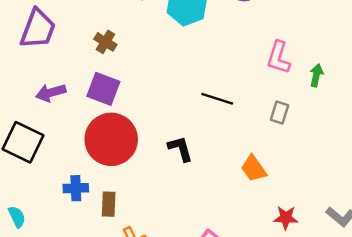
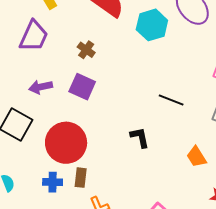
red circle: (111, 139) -> (66, 143), moved
blue cross: (76, 188) -> (53, 182), moved

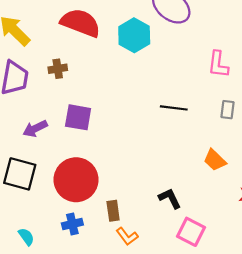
brown cross: (86, 50) -> (58, 69), moved, turned -30
black L-shape: (140, 137) -> (170, 198), moved
brown rectangle: (81, 178) -> (113, 211), moved

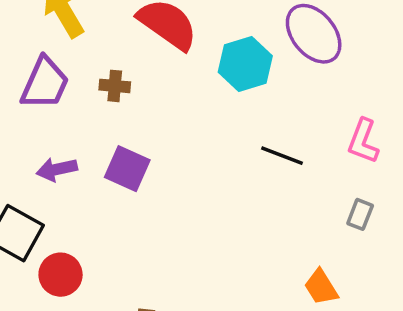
black line: (174, 108) -> (282, 156), moved
red circle: (76, 180) -> (61, 275), moved, size x0.6

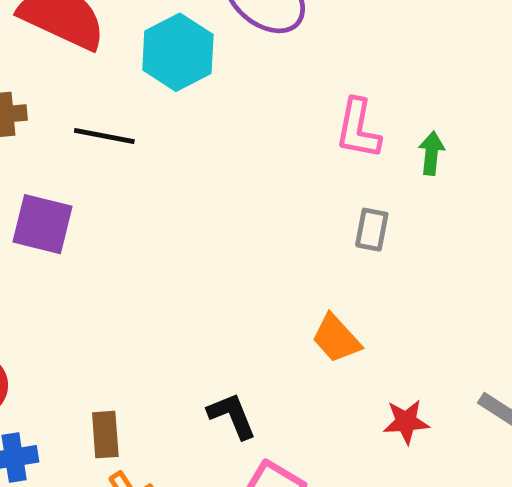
black line: (282, 156) -> (104, 136), moved

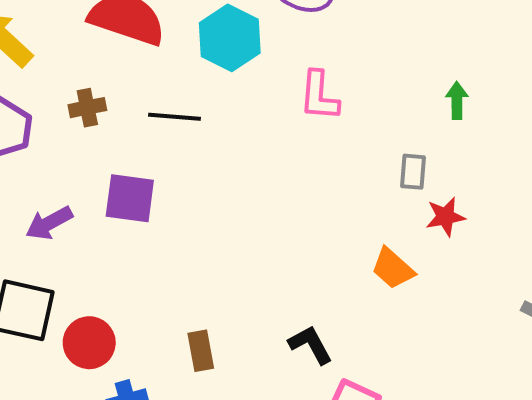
pink L-shape: (358, 129) -> (319, 96), moved
red star: (406, 422) -> (445, 217), moved
brown rectangle: (105, 435) -> (201, 351), moved

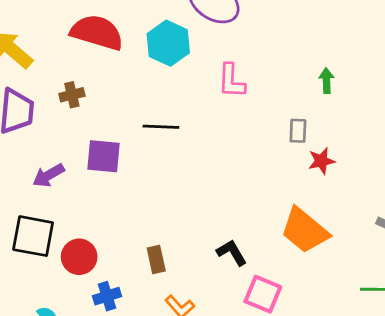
black line: (174, 117) -> (161, 127), moved
orange trapezoid: (393, 268) -> (305, 230), moved, size x1.6

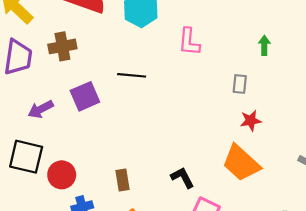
brown cross: (72, 95) -> (62, 46), size x1.4
purple square: (103, 156) -> (85, 96), turned -32
red star: (321, 161) -> (251, 121), moved

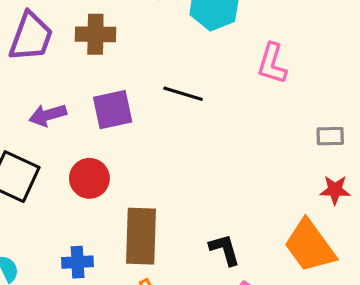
gray rectangle: (240, 84) -> (330, 136), turned 72
red circle: (62, 175) -> (89, 178), moved
brown rectangle: (123, 180) -> (141, 236), size x1.8

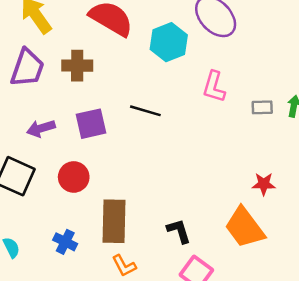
gray rectangle: (330, 136) -> (262, 107), moved
blue cross: (78, 262) -> (65, 242), turned 30

